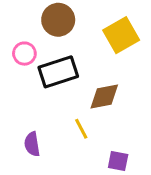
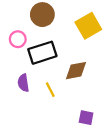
yellow line: (81, 129) -> (50, 90), moved
purple semicircle: (32, 144) -> (23, 83), moved

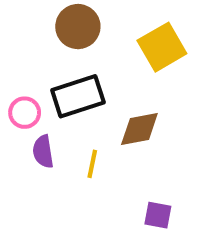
pink circle: (18, 39) -> (25, 113), moved
yellow line: (50, 90) -> (92, 164), turned 40

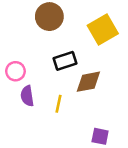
black rectangle: (78, 96) -> (65, 61), moved, size x0.7

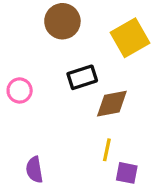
purple semicircle: (27, 96) -> (34, 170), moved
yellow line: (58, 104) -> (107, 150), moved

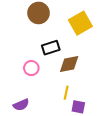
pink circle: (20, 90) -> (31, 68), moved
purple semicircle: (34, 170) -> (21, 105), turned -105

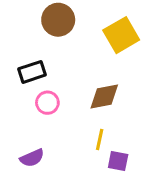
black rectangle: (51, 48) -> (32, 72), moved

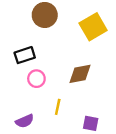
yellow line: (100, 140) -> (58, 107), moved

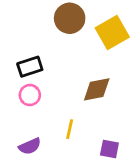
brown circle: (45, 15) -> (70, 18), moved
pink circle: (36, 79) -> (30, 95), moved

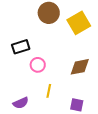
brown diamond: (97, 89) -> (80, 67), moved
pink circle: (30, 95) -> (38, 65), moved

